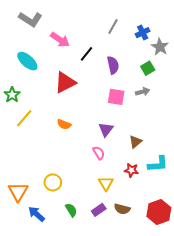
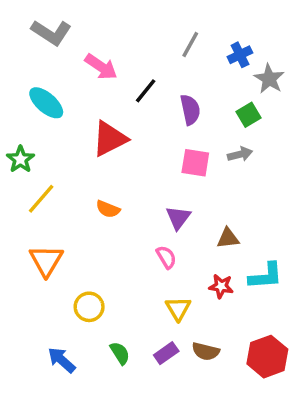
brown triangle: (135, 142) -> (228, 238), turned 32
orange triangle: (18, 192) -> (46, 261), moved

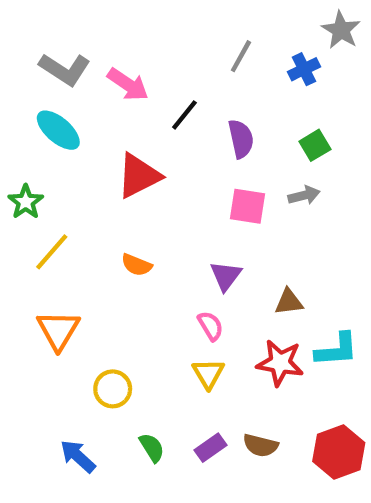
gray L-shape: (51, 32) -> (65, 69), moved
gray star: (269, 79) -> (341, 30), moved
red star: (221, 286) -> (280, 363), size x1.5
yellow triangle: (178, 309) -> (208, 374), moved

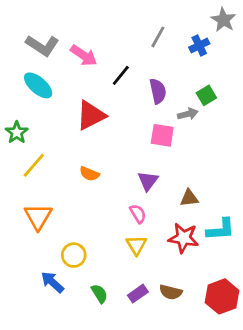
gray arrow: (304, 195) -> (188, 114), moved
blue arrow: (78, 456) -> (52, 282), moved

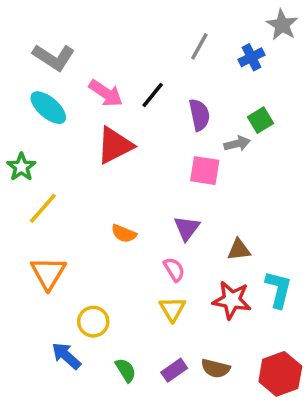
pink arrow: (84, 55) -> (106, 93), moved
orange semicircle: (89, 174) -> (124, 234), moved
cyan L-shape: (221, 229) -> (279, 289), turned -72

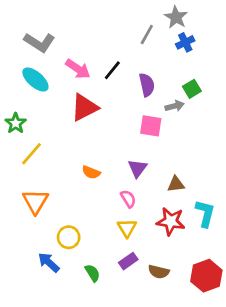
gray star: (282, 25) -> (176, 17), moved
purple rectangle: (174, 370) -> (128, 261), moved

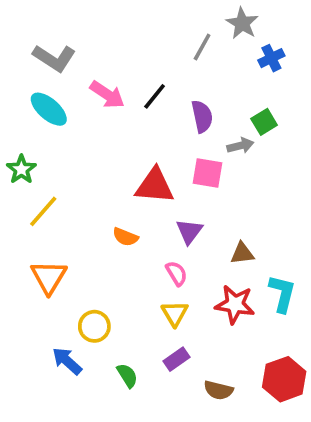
blue cross: (185, 42) -> (271, 58), moved
red triangle: (85, 107) -> (155, 186), moved, turned 32
brown semicircle: (159, 272) -> (218, 390), moved

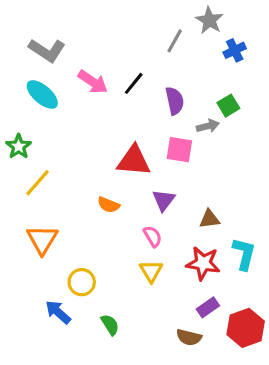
purple rectangle: (176, 359) -> (208, 307), moved

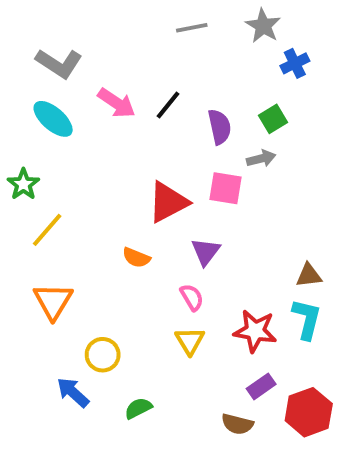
gray line: (175, 41) -> (192, 28), moved, turned 50
green square: (228, 106) -> (273, 119), moved
red triangle: (134, 161) -> (168, 202), turned -33
brown triangle: (209, 219) -> (309, 275), moved
green semicircle: (110, 325) -> (138, 408), turned -85

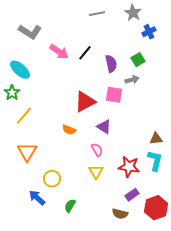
cyan ellipse: (53, 119) -> (20, 70), moved
purple triangle: (206, 252) -> (104, 127), turned -35
green semicircle: (138, 408) -> (70, 206), turned -32

